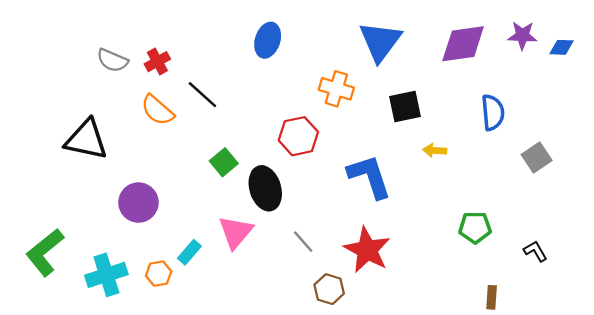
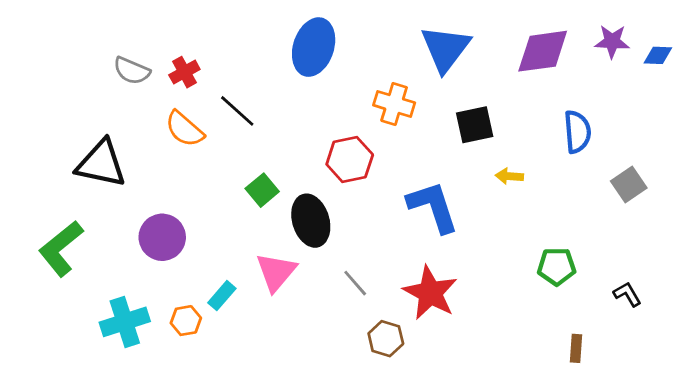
blue ellipse: (268, 40) -> (314, 47), size x1.4
green L-shape: (45, 252) -> (61, 248), moved

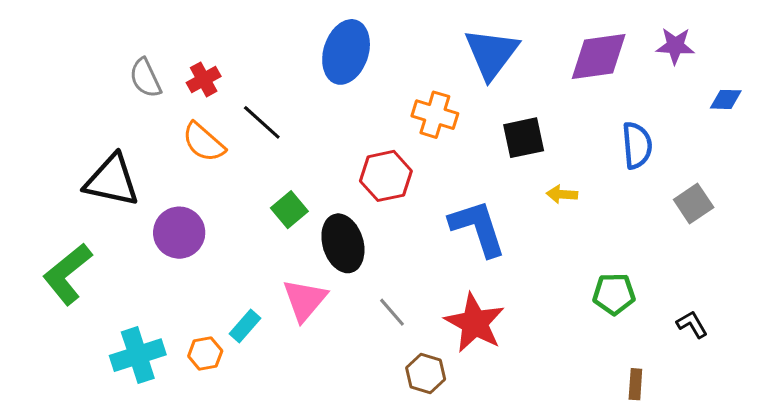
blue diamond: (658, 55) -> (726, 99), moved
gray semicircle: (132, 71) -> (145, 78), turned 42
purple circle: (162, 237) -> (179, 233), moved

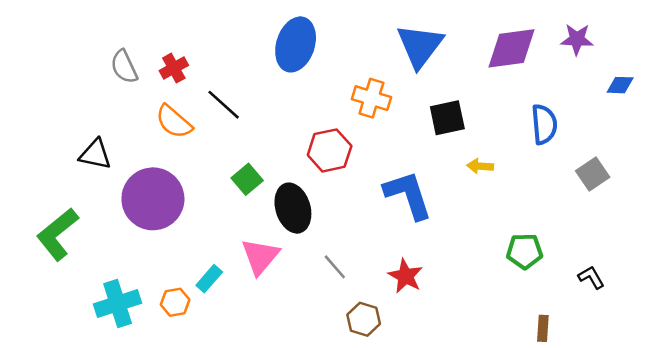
black triangle: (112, 181) -> (95, 154), size x0.7
purple circle: (179, 233) -> (153, 199), size x1.4
red star: (475, 323) -> (405, 276), size x0.7

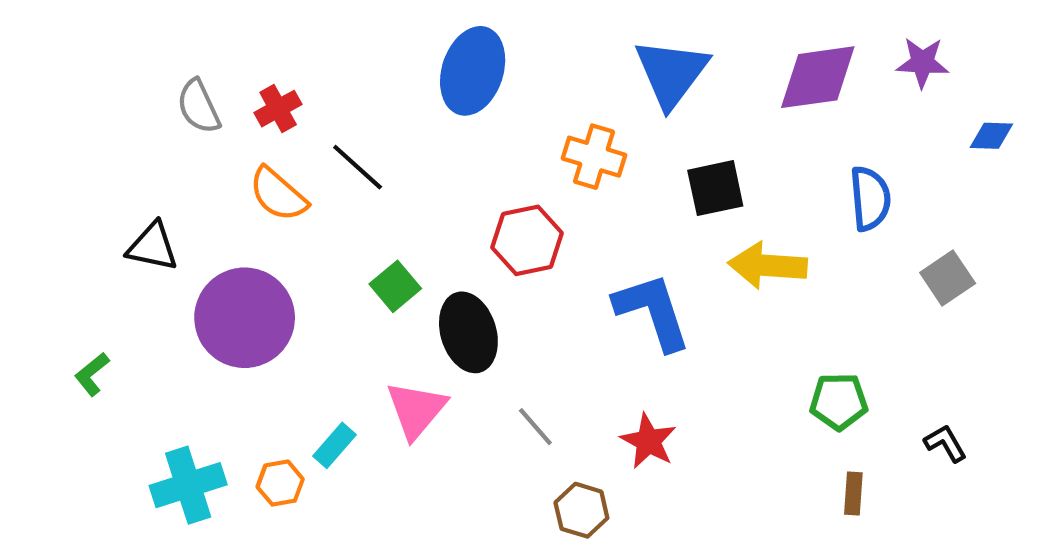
yellow arrow: (480, 166) -> (768, 265), size x1.8
green L-shape: (57, 234) -> (92, 374), size x0.5
brown rectangle: (543, 328) -> (853, 493), moved

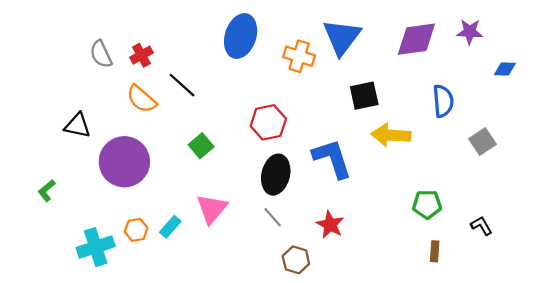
orange cross: (594, 157) -> (299, 56), moved
black ellipse: (468, 332) -> (276, 175), moved, turned 30
orange hexagon: (280, 483) -> (136, 230), moved

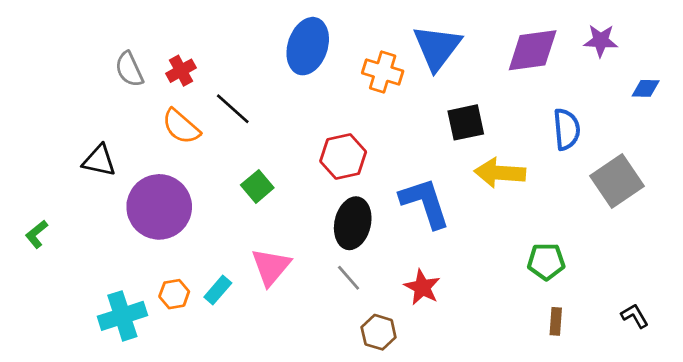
gray square: (483, 142) -> (617, 181), size x1.5
green L-shape: (47, 191) -> (37, 234), moved
black L-shape: (481, 226) -> (635, 316), moved

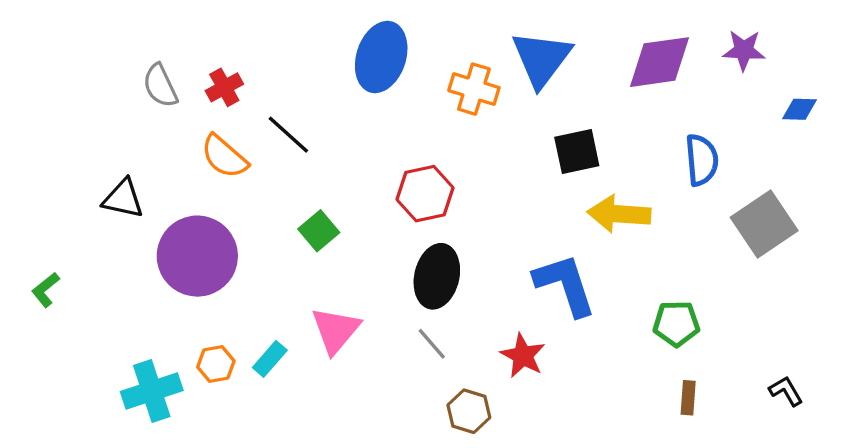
blue L-shape: (425, 203) -> (565, 285), moved

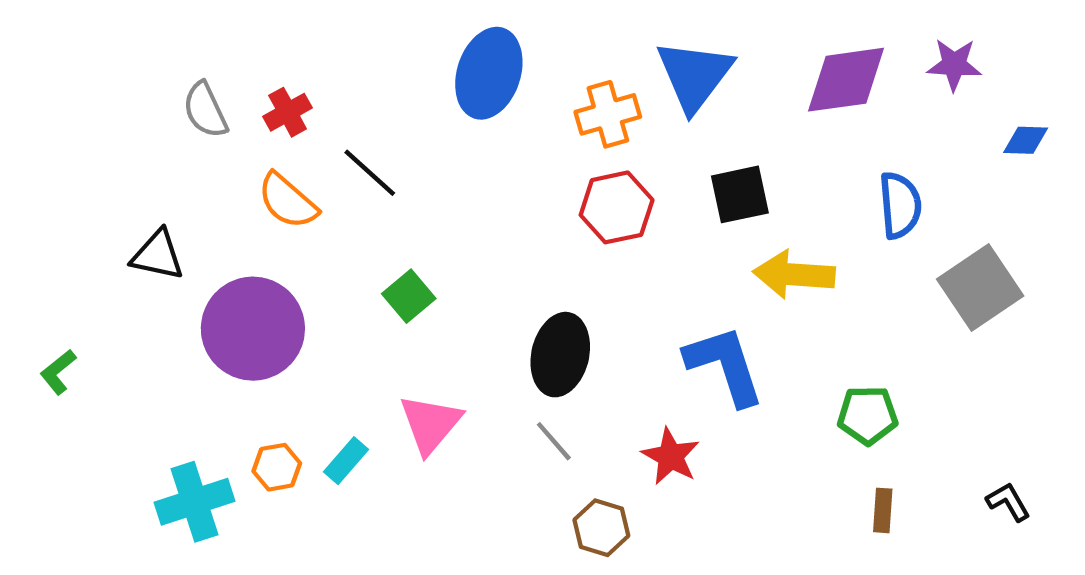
orange cross: (474, 89) -> (608, 114), turned -33
red hexagon: (425, 194) -> (617, 207), moved

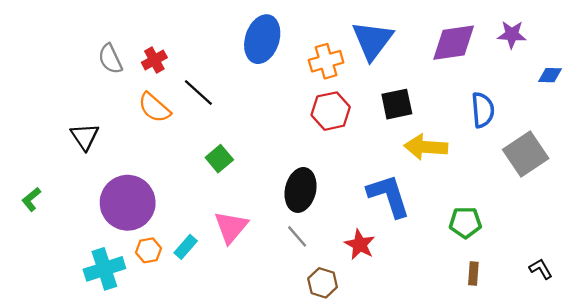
black triangle: (158, 255) -> (85, 137), turned 44
purple circle: (253, 329) -> (128, 203), moved

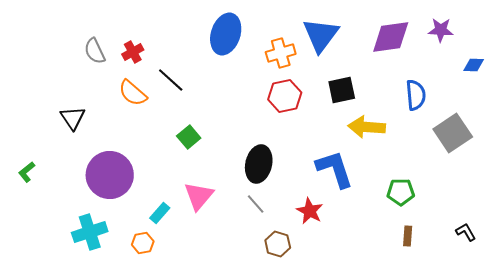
orange hexagon: (149, 250) -> (143, 243), moved

